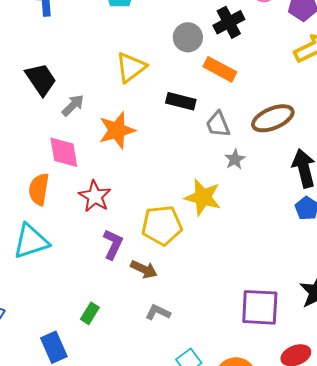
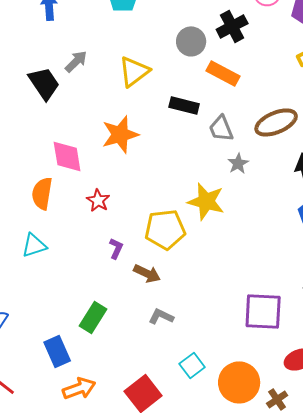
gray arrow: (73, 105) -> (76, 61), moved
red star: (95, 196) -> (98, 200), size x0.7
cyan triangle: (31, 241) -> (34, 245), size x0.7
purple L-shape: (113, 244) -> (116, 248), size x0.7
green rectangle: (90, 313) -> (93, 317), size x1.4

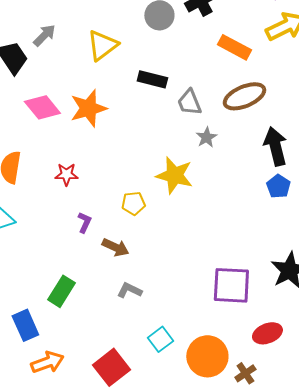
orange rectangle: (223, 73) -> (234, 47), moved
pink diamond: (67, 156) -> (42, 107), moved, turned -30
red star: (98, 200) -> (66, 174), turned -30
yellow pentagon: (165, 229) -> (133, 203), size x0.6

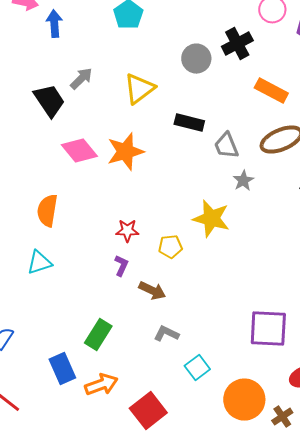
red star: (66, 174) -> (127, 231), moved
cyan square: (160, 339) -> (197, 368), moved
orange arrow: (47, 362) -> (101, 385), moved

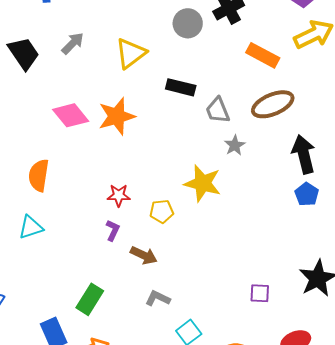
black trapezoid: (49, 101) -> (24, 53), moved
purple square: (268, 329) -> (260, 293), size x0.5

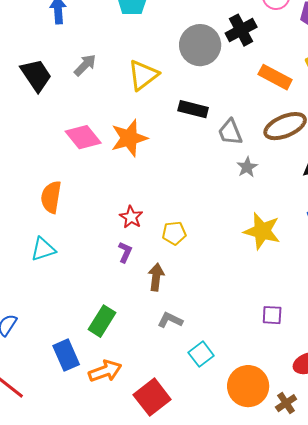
gray circle: (188, 23) -> (200, 45), size x1.4
yellow star: (203, 183) -> (262, 231), moved
red star: (119, 195) -> (131, 217), turned 30
brown arrow: (144, 255) -> (156, 277), turned -108

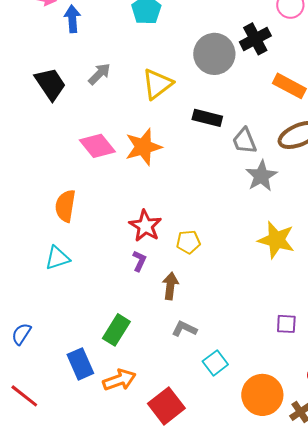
gray star: (247, 167) -> (261, 176), size x1.5
red star: (131, 217) -> (145, 226), size x1.4

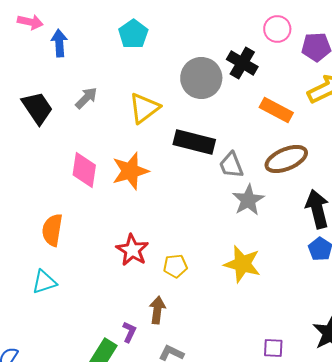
black cross: (255, 39) -> (242, 63), turned -32
black rectangle: (207, 118) -> (194, 142), size x1.4
pink diamond: (97, 146) -> (84, 170), turned 48
yellow star: (276, 240) -> (242, 264), moved
purple L-shape: (139, 261) -> (129, 332), moved

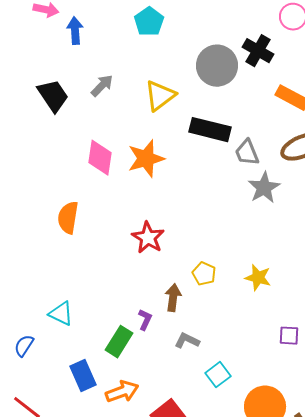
yellow star: (242, 264) -> (258, 278), moved, size x0.7
yellow pentagon: (175, 266) -> (204, 274), moved, turned 30
cyan triangle: (44, 282) -> (61, 314), moved, turned 44

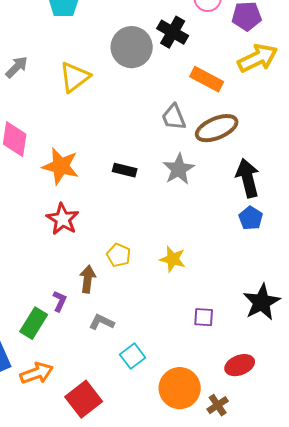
black rectangle: (210, 130) -> (125, 170), moved, size x0.6
gray trapezoid: (247, 153) -> (174, 117), moved
orange star: (146, 159) -> (61, 166), moved, turned 30

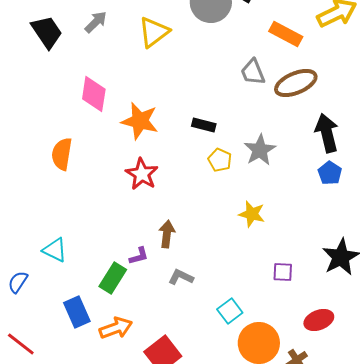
gray star: (179, 169) -> (260, 150), moved
yellow pentagon: (119, 255) -> (220, 160), moved
purple L-shape: (60, 301) -> (139, 256), turned 50
cyan square: (133, 356) -> (230, 311), moved

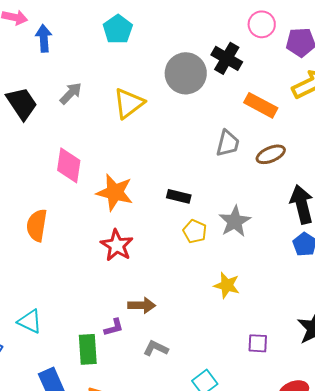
gray trapezoid: (253, 72) -> (228, 143), turned -144
brown ellipse: (296, 83) -> (271, 154), size x0.7
brown arrow: (167, 234) -> (142, 305), turned 84
green rectangle: (113, 278) -> (88, 349), turned -36

